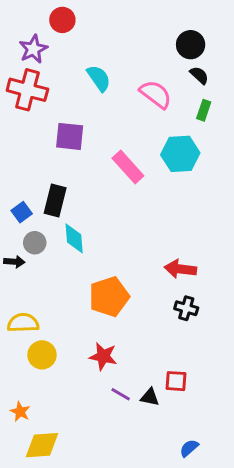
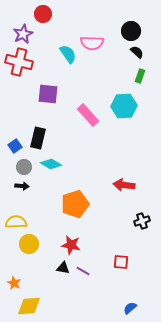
pink semicircle: (156, 94) -> (92, 43), moved, turned 145
cyan diamond: (74, 238) -> (51, 164), turned -55
black arrow: (14, 262) -> (22, 186), moved
black cross: (186, 308) -> (142, 221), moved, turned -35
black triangle: (150, 397) -> (63, 268), moved

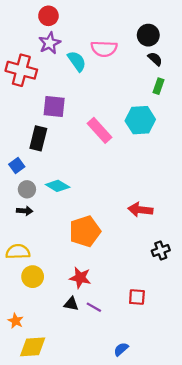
purple star: (23, 34) -> (50, 43), moved
black rectangle: (38, 138) -> (38, 138), moved
blue semicircle: (130, 308) -> (121, 349), moved

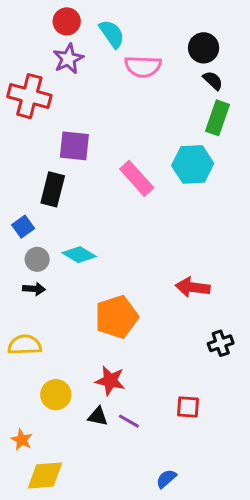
cyan semicircle: (77, 61) -> (112, 34), moved
green rectangle: (158, 86) -> (218, 118), size x1.5
yellow circle: (33, 277) -> (56, 395), moved

